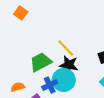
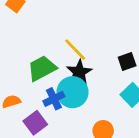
black star: (69, 65) -> (79, 72), turned 30

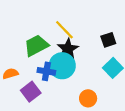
blue cross: (54, 99) -> (46, 71), turned 36

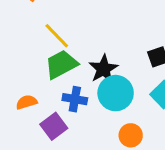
yellow line: (64, 30) -> (57, 36), moved
cyan circle: (62, 66) -> (116, 93), moved

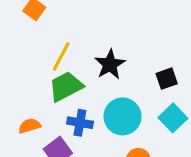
yellow line: (57, 36) -> (61, 57), turned 72
black star: (104, 69) -> (110, 64), moved

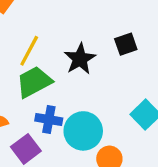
black square: (167, 79) -> (126, 44), moved
cyan circle: (123, 116) -> (83, 131), moved

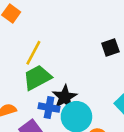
black star: (80, 59) -> (65, 97), moved

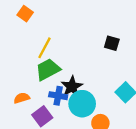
black square: (110, 47) -> (112, 43), turned 35

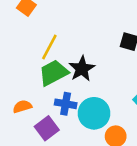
black star: (72, 87) -> (82, 69), moved

